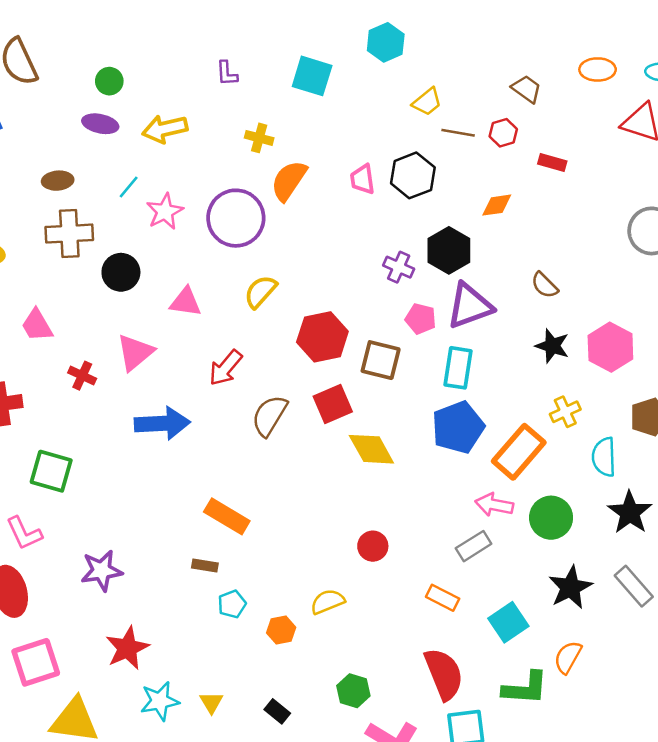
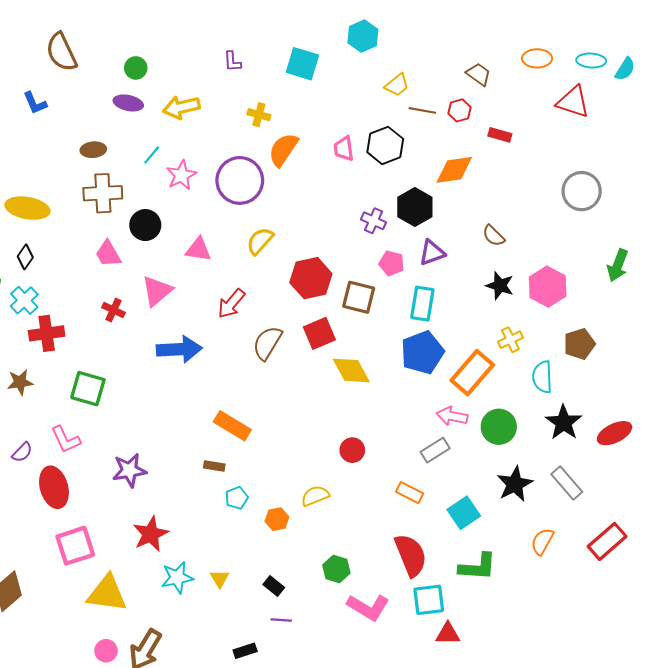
orange diamond: (497, 205) -> (454, 170), size x1.5
purple triangle: (470, 306) -> (432, 253), size x0.7
pink trapezoid: (37, 325) -> (108, 254), moved
orange semicircle: (568, 657) -> (542, 541), moved

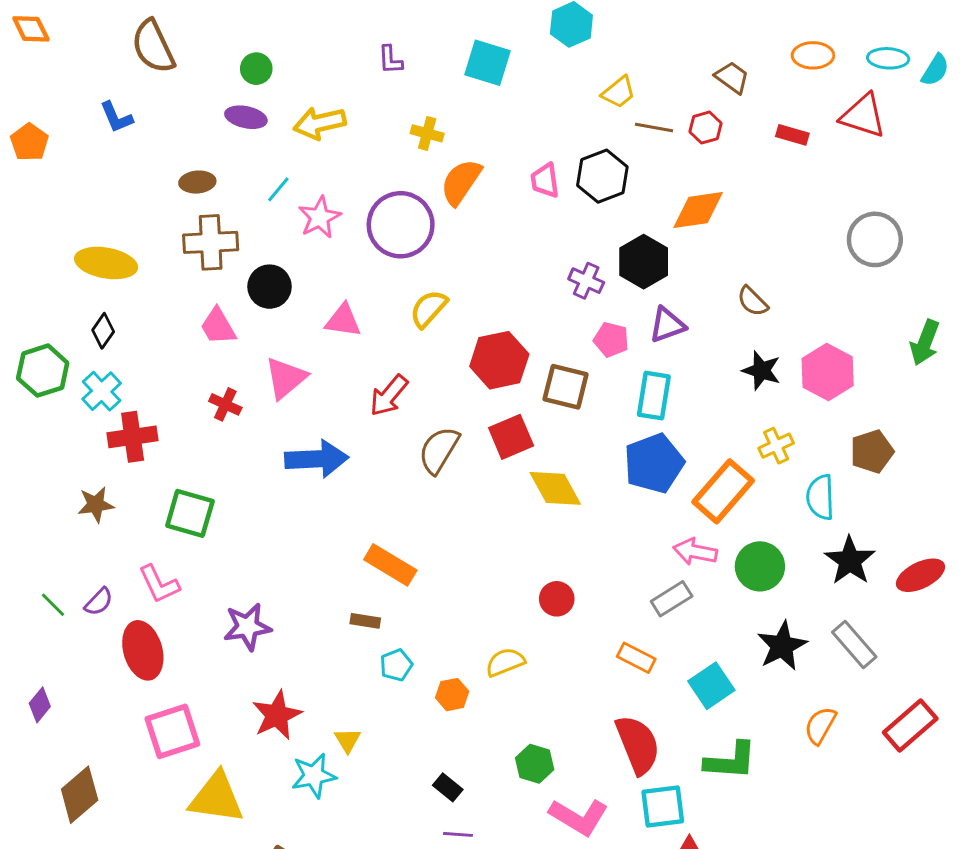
red rectangle: (500, 135) -> (792, 135), moved
yellow triangle: (220, 579) -> (348, 740), moved

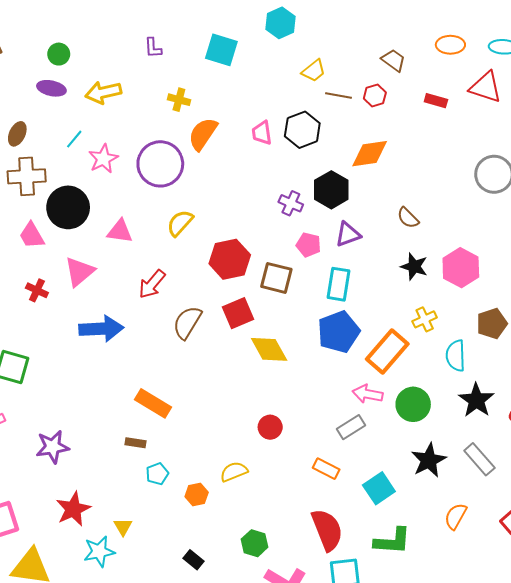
brown ellipse: (197, 182) -> (17, 134), turned -60
black circle: (270, 287) -> (68, 207), size x1.4

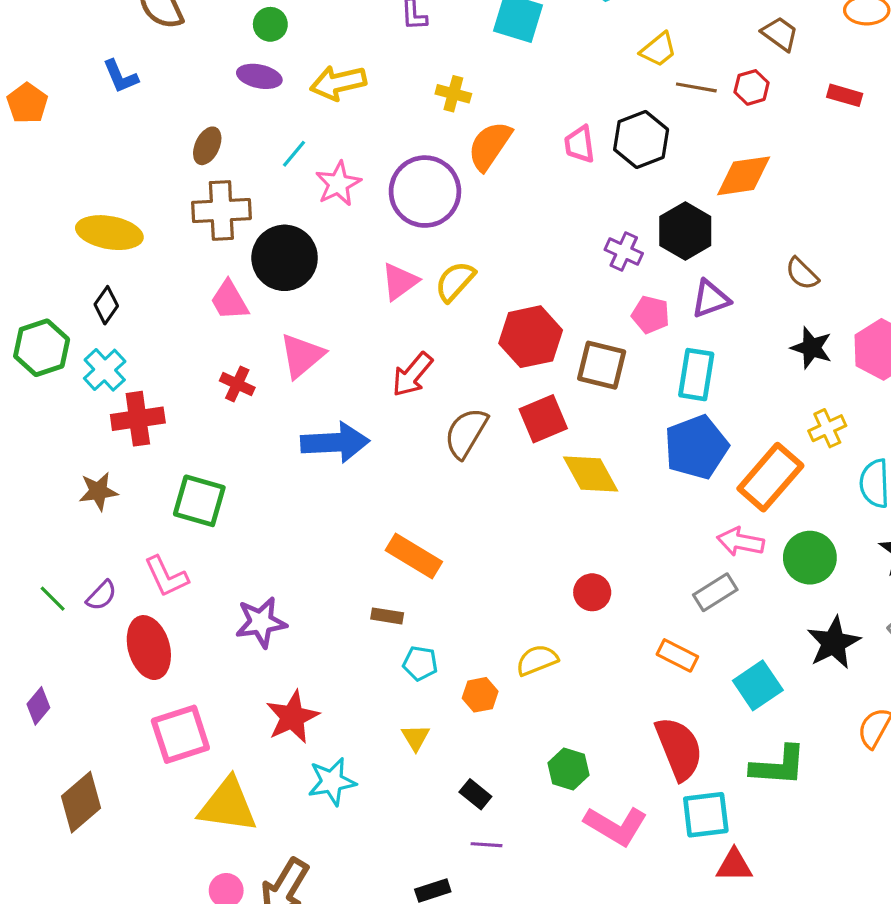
pink triangle: (120, 231) -> (400, 281), moved, turned -44
cyan pentagon: (157, 474) -> (420, 663), turned 30
yellow triangle: (123, 527) -> (415, 737), moved

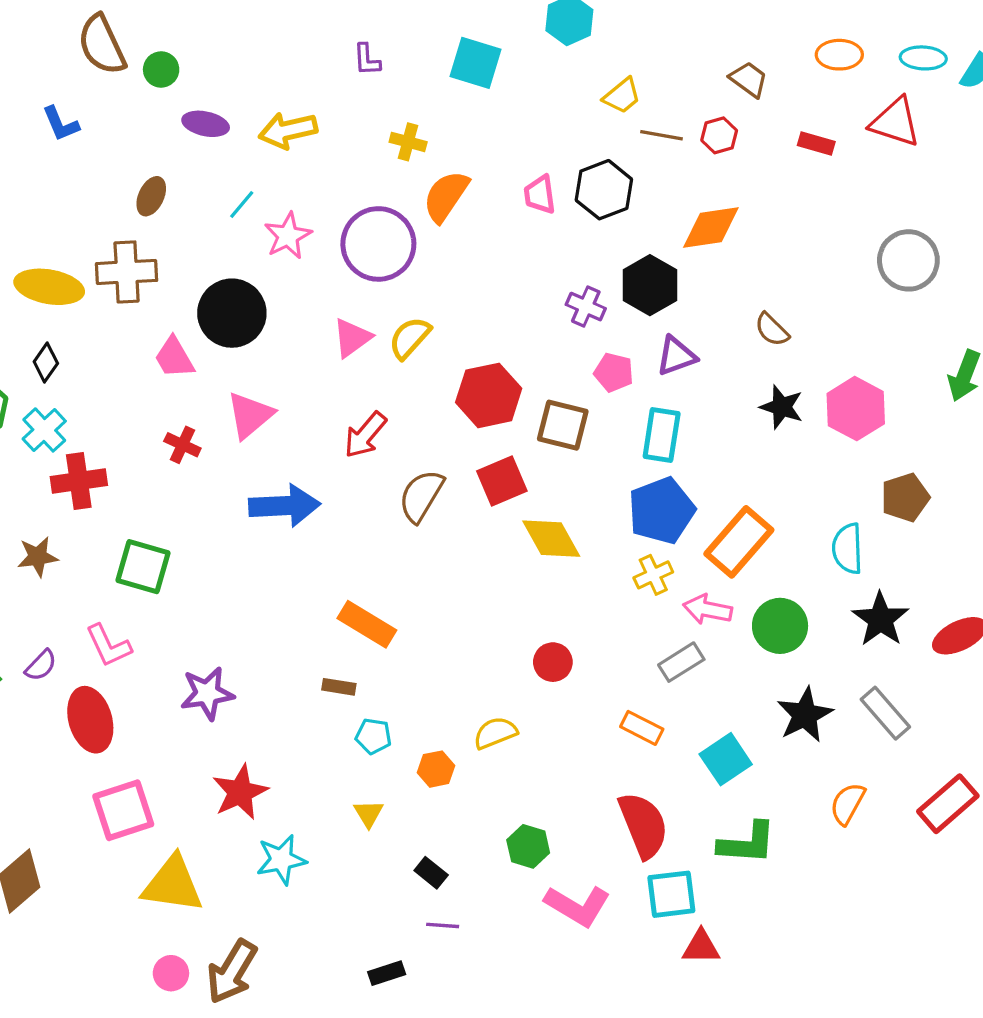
green circle: (270, 24) -> (161, 69), moved
brown cross: (221, 210) -> (127, 272), moved
yellow cross: (827, 428) -> (653, 575), moved

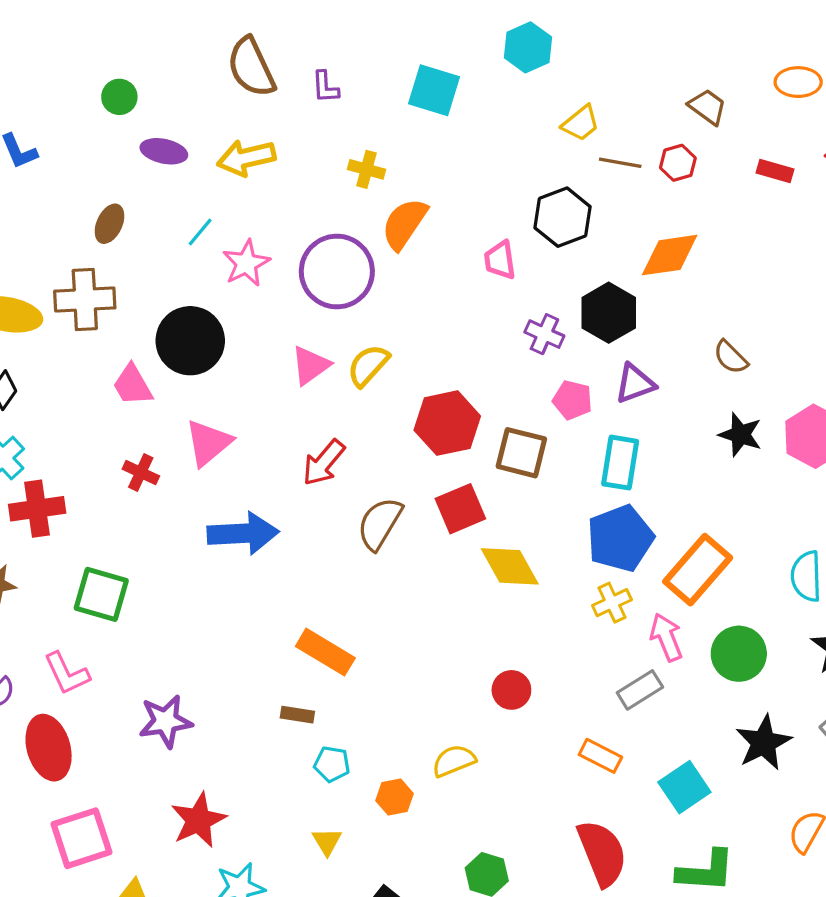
brown semicircle: (102, 45) -> (251, 67), moved
pink trapezoid: (540, 195) -> (500, 260), moved
pink arrow: (708, 609) -> (666, 637), turned 57

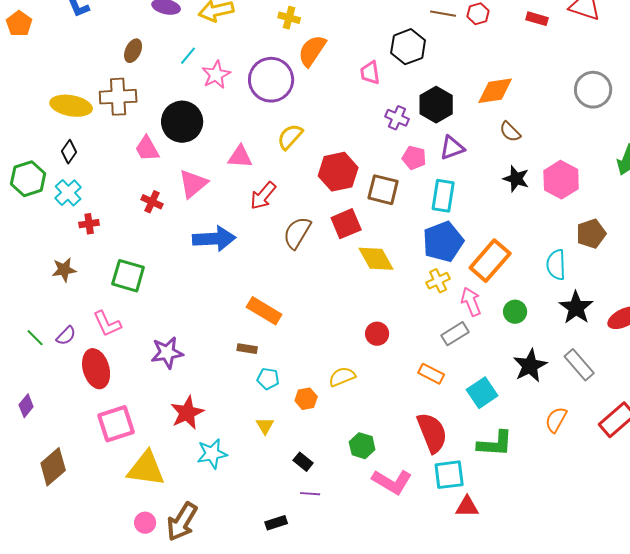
orange diamond: (670, 255) -> (495, 91), moved
pink triangle: (310, 365) -> (240, 157), moved, turned 40
red cross: (37, 509) -> (89, 224), size x0.6
green circle: (739, 654) -> (515, 312), size x0.7

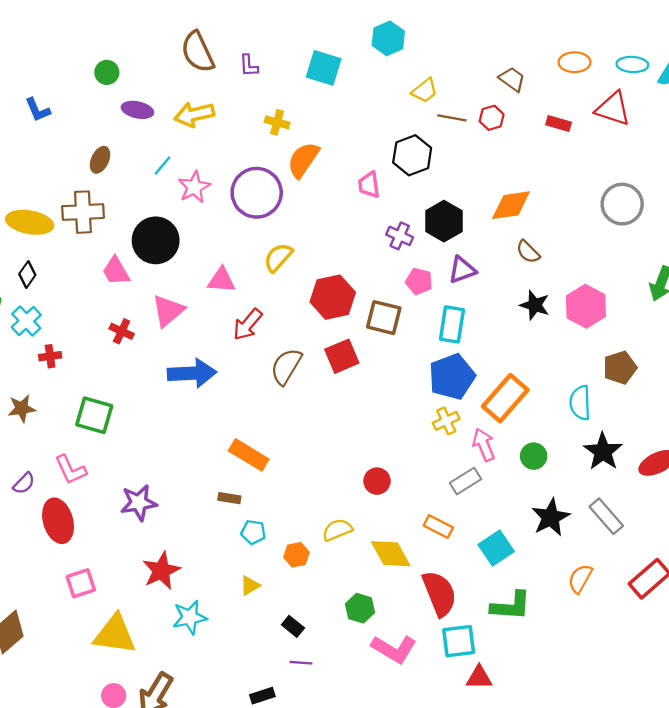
yellow diamond: (376, 259) -> (391, 554), moved
pink square: (116, 424) -> (81, 583), size x0.7
yellow triangle: (265, 426) -> (250, 585), turned 30

